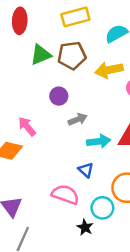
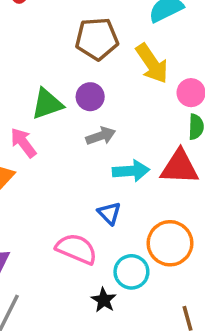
green triangle: (41, 55) -> (47, 104), moved
yellow arrow: (109, 70) -> (152, 64), turned -116
purple circle: (59, 96) -> (90, 97), moved

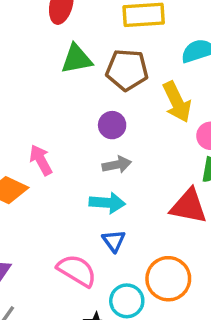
green triangle: (47, 104) -> (77, 59), moved
cyan arrow: (131, 171) -> (107, 203), moved

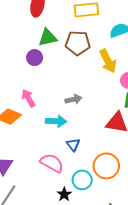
purple circle: (112, 125) -> (35, 58), moved
cyan arrow: (107, 203) -> (56, 121), moved

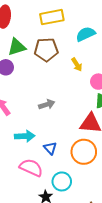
yellow arrow: (108, 61) -> (77, 65), size x0.6
cyan arrow: (56, 121) -> (25, 136), moved
orange circle: (106, 166) -> (84, 152), moved

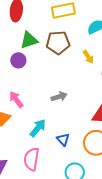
cyan arrow: (25, 136) -> (38, 128), turned -48
pink semicircle: (31, 168) -> (31, 159), moved, turned -105

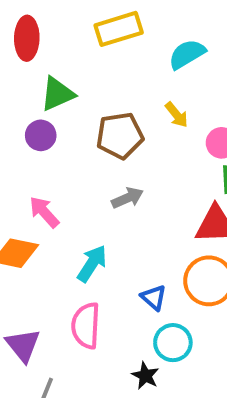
brown pentagon: (58, 43) -> (120, 136), moved
blue triangle: (63, 139) -> (154, 298), moved

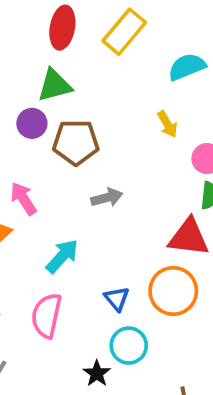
yellow rectangle: (119, 29) -> (124, 32), turned -42
red ellipse: (27, 38) -> (62, 28), moved
brown pentagon: (120, 136) -> (76, 142), moved

